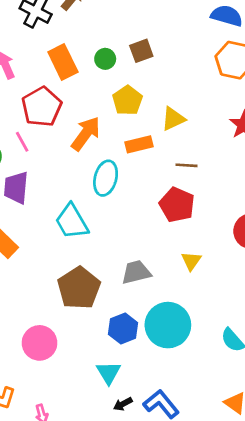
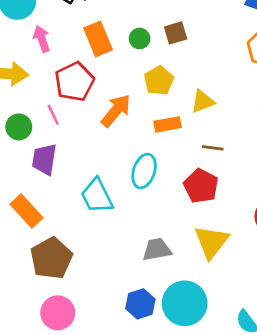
cyan ellipse: (106, 178) -> (144, 171), moved
yellow triangle: (191, 261) -> (211, 242), size x1.8
brown pentagon: (79, 288) -> (51, 258), moved

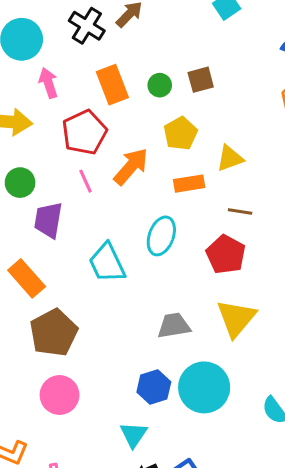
pink line: (53, 115) -> (86, 181), moved

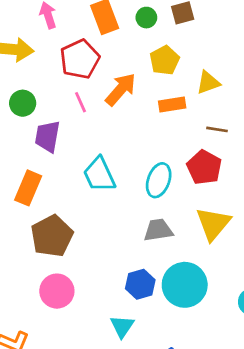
cyan ellipse: (161, 236) -> (159, 180), moved
orange rectangle: (27, 278) -> (28, 188), turned 64

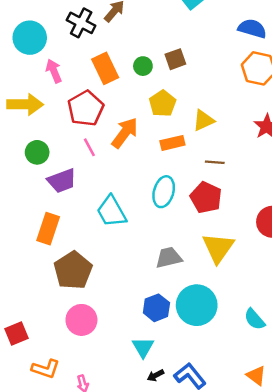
purple trapezoid: (47, 136) -> (62, 181), turned -116
cyan ellipse: (159, 180) -> (164, 192), moved

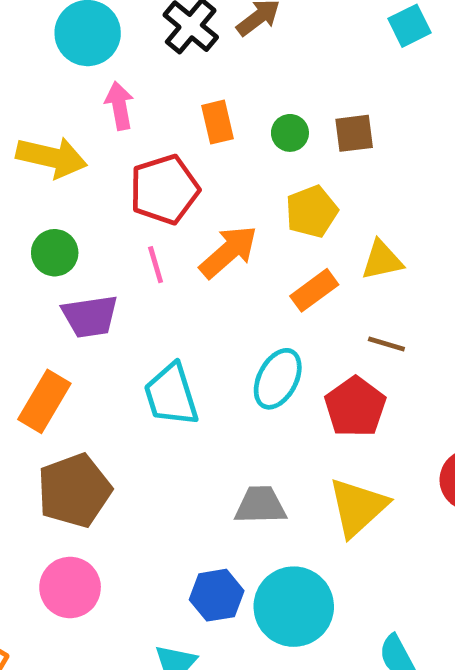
orange rectangle: (105, 68) -> (217, 122), size x0.7
orange rectangle: (172, 143) -> (314, 290), turned -35

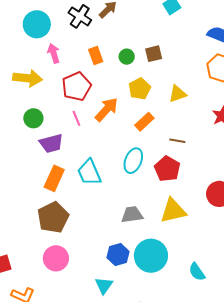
yellow triangle: (382, 260) -> (178, 94), moved
orange rectangle: (44, 401) -> (54, 178), moved
yellow triangle: (358, 507) -> (173, 211), turned 36

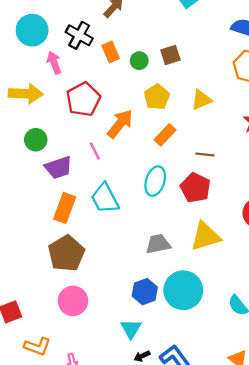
black cross: (80, 16) -> (79, 35), moved
orange rectangle: (96, 55) -> (111, 52), moved
pink line: (76, 118) -> (95, 151), moved

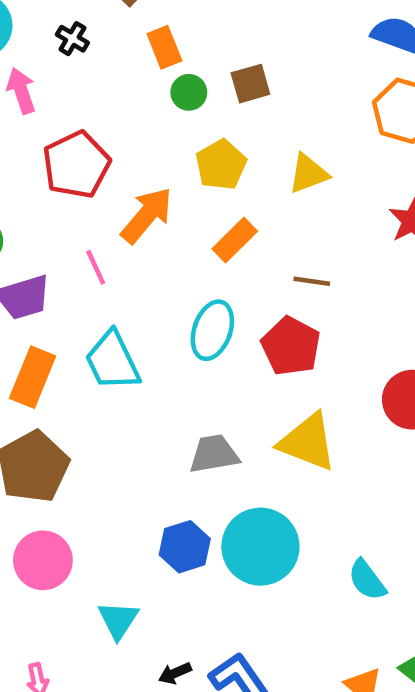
black cross: (79, 35) -> (72, 39), size x0.6
orange rectangle: (111, 52) -> (164, 47), moved
yellow triangle: (205, 236) -> (308, 442), turned 36
cyan triangle: (131, 329) -> (118, 620), moved

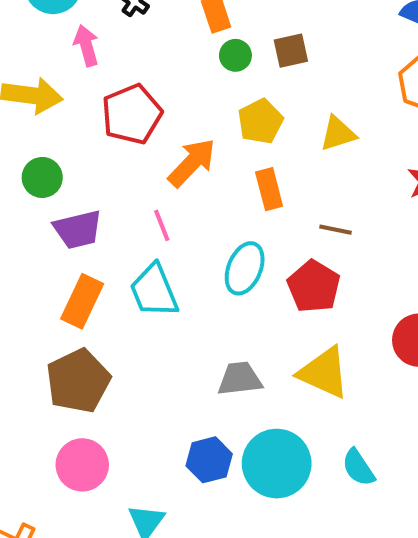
orange rectangle: (235, 240) -> (269, 189), turned -63
pink line: (96, 267) -> (162, 225), moved
cyan semicircle: (367, 580) -> (358, 468), moved

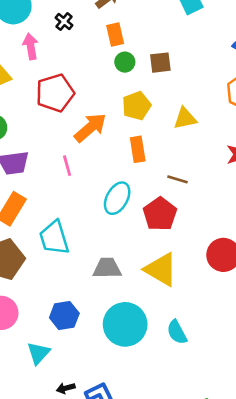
cyan trapezoid: (154, 291) -> (54, 238), moved
blue hexagon: (209, 460) -> (64, 315), moved

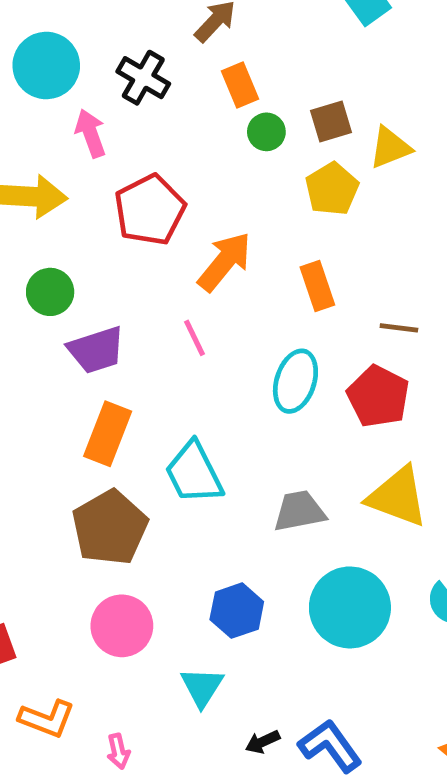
black cross: (64, 22) -> (143, 78), size x1.5
yellow pentagon: (137, 106) -> (332, 189), moved
yellow triangle: (185, 118) -> (390, 148), moved

